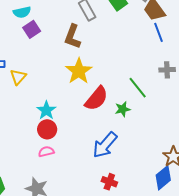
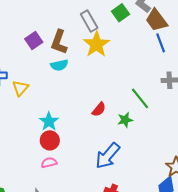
cyan semicircle: (22, 12) -> (59, 65), moved
brown L-shape: (73, 37) -> (59, 42), moved
yellow star: (79, 71) -> (96, 44), moved
red semicircle: (96, 99) -> (99, 109), size x0.6

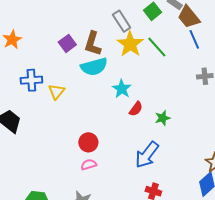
cyan semicircle: (59, 65) -> (94, 67), size x1.5
green line: (140, 98) -> (157, 47), moved
cyan star: (49, 121) -> (122, 89), moved

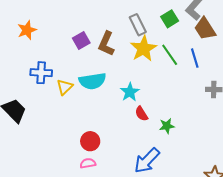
blue line: (194, 39) -> (195, 58), moved
cyan semicircle: (94, 67) -> (92, 81), moved
red semicircle: (136, 109) -> (141, 114), turned 105

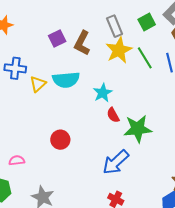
green star: (167, 126) -> (138, 129), size x1.8
pink semicircle: (88, 163) -> (17, 160), moved

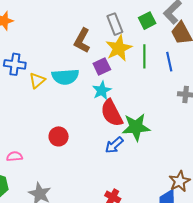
purple square: (57, 38) -> (102, 66), moved
green line: (145, 58) -> (144, 56), turned 30
red semicircle: (113, 115) -> (112, 113), size x1.8
blue arrow: (116, 162) -> (114, 145), moved, size x0.7

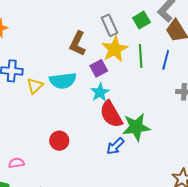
blue line: (169, 62) -> (166, 60), turned 30

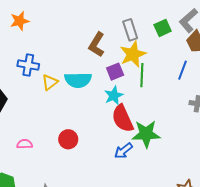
green line: (141, 56) -> (142, 75), moved
pink semicircle: (16, 163) -> (25, 144), moved

